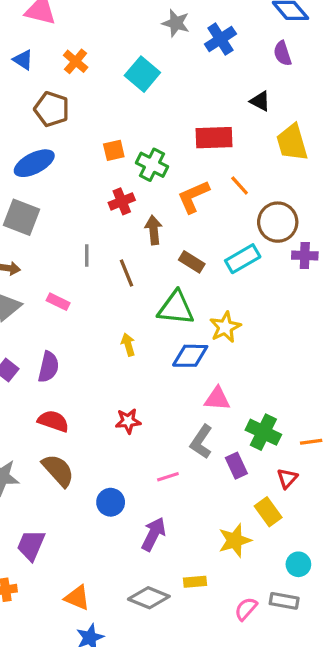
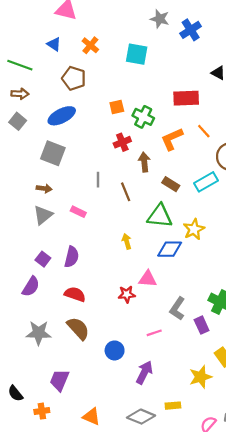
cyan square: (142, 74) -> (137, 54), turned -30
pink triangle: (217, 399) -> (148, 279), moved

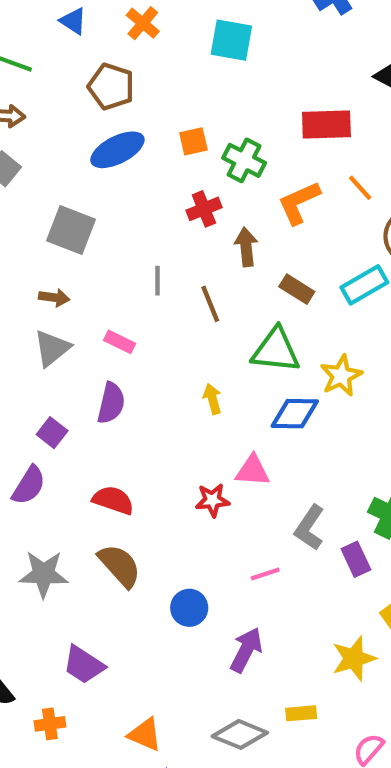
blue ellipse: (62, 116) -> (117, 150), moved
purple semicircle: (72, 257) -> (111, 403), moved
purple trapezoid: (59, 380) -> (84, 665), turned -80

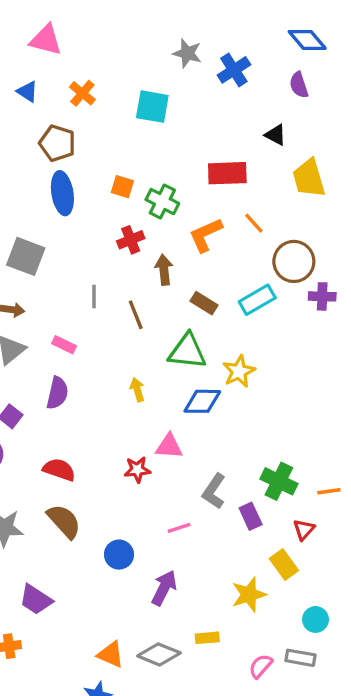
orange square: (193, 141) -> (122, 187), turned 30
blue ellipse: (117, 150) -> (62, 193), turned -72
orange triangle: (145, 734) -> (111, 654), moved

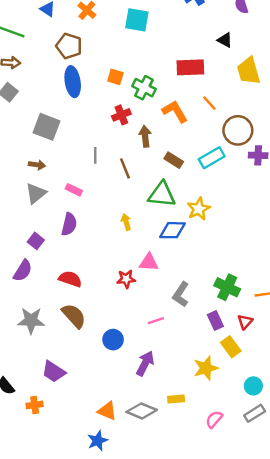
orange L-shape: (206, 235) -> (175, 111), turned 84
purple rectangle: (251, 516) -> (215, 321), moved
gray rectangle: (301, 658) -> (255, 413), moved, turned -42

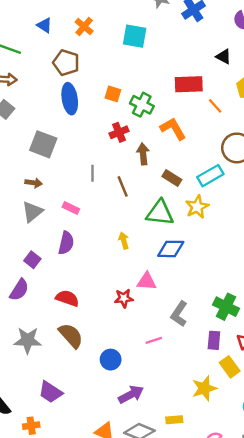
orange line: (209, 103) -> (215, 106), moved
yellow star: (199, 209) -> (197, 207), moved
purple rectangle: (215, 321) -> (214, 340), turned 30
purple arrow: (145, 363) -> (131, 394), moved, turned 35

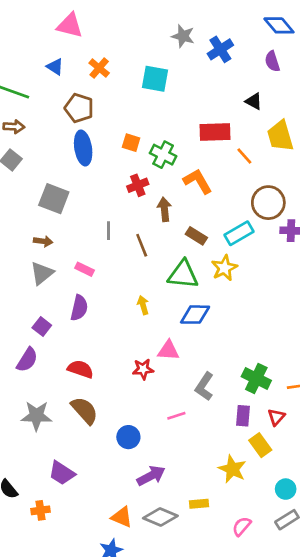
yellow star: (204, 388) -> (232, 469), turned -30

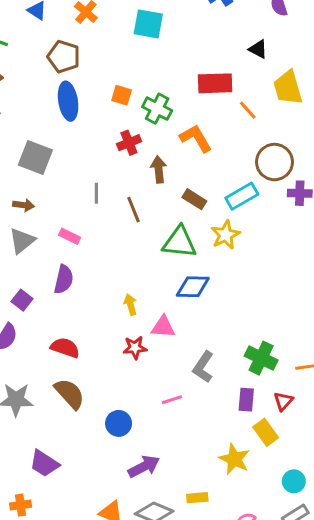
yellow arrow: (143, 305) -> (130, 305), moved

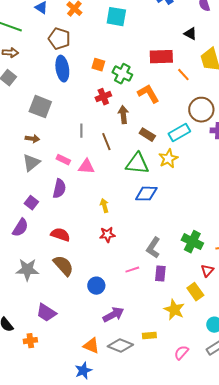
pink triangle: (163, 327) -> (86, 167), moved
purple rectangle: (246, 400) -> (160, 274), moved

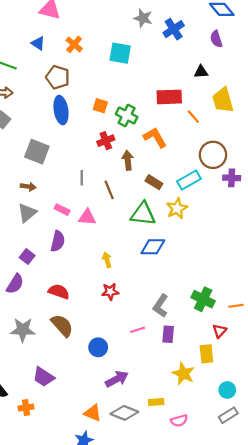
black triangle: (190, 34) -> (201, 72), turned -32
yellow rectangle: (195, 292) -> (206, 354), turned 30
pink semicircle: (181, 353) -> (179, 421), moved, turned -147

